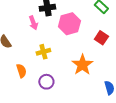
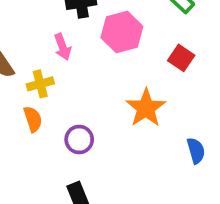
pink arrow: (33, 23) -> (62, 47), moved
yellow cross: (43, 52) -> (40, 84), moved

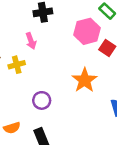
pink hexagon: (122, 32) -> (87, 31), moved
orange semicircle: (33, 119) -> (12, 128), moved, turned 91

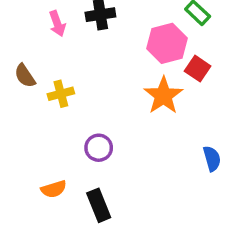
pink arrow: (31, 41) -> (57, 24), moved
orange star: (85, 80) -> (163, 96), moved

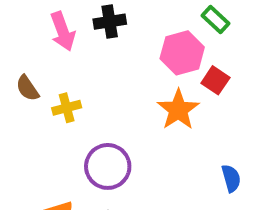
pink arrow: (57, 24) -> (63, 31), size x1.4
purple circle: (99, 148) -> (108, 166), size x1.5

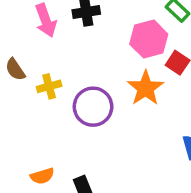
purple circle: (108, 166) -> (93, 107), moved

